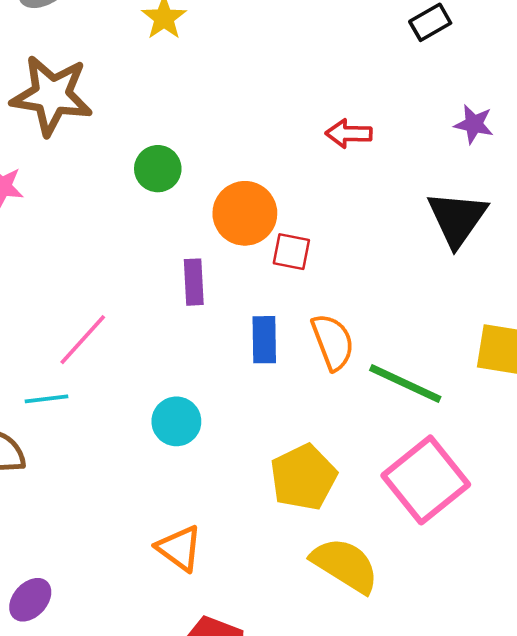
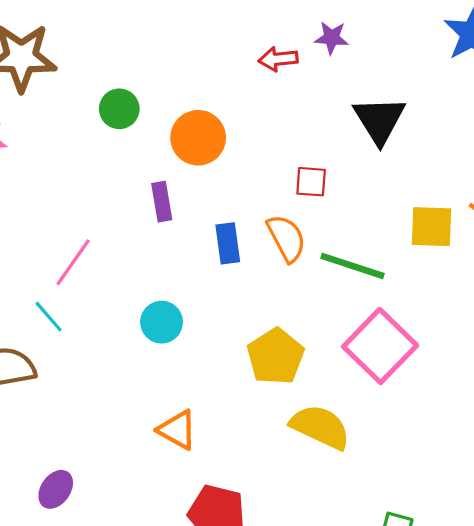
purple star: (474, 124) -> (332, 38), moved
red square: (291, 252) -> (311, 182), moved
cyan line: (46, 399) -> (49, 317), turned 63

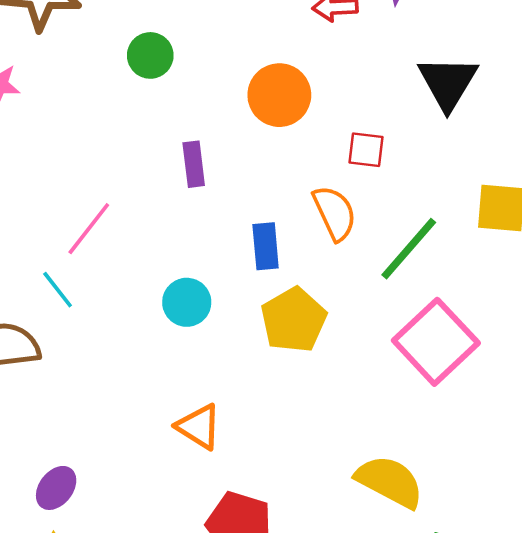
orange circle: (198, 138) -> (279, 95), moved
blue rectangle: (228, 243) -> (266, 246), moved
green line: (353, 266) -> (409, 249), turned -70
yellow pentagon: (276, 356) -> (294, 320), moved
yellow semicircle: (320, 427) -> (390, 482), moved

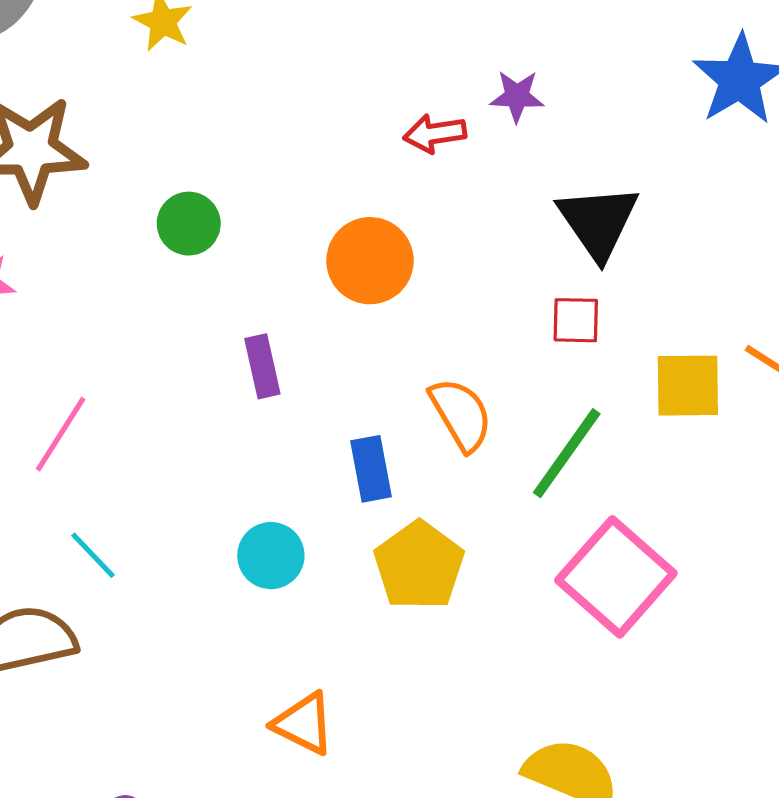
red square: (366, 150) -> (576, 320), moved
pink line: (89, 229) -> (61, 434), moved

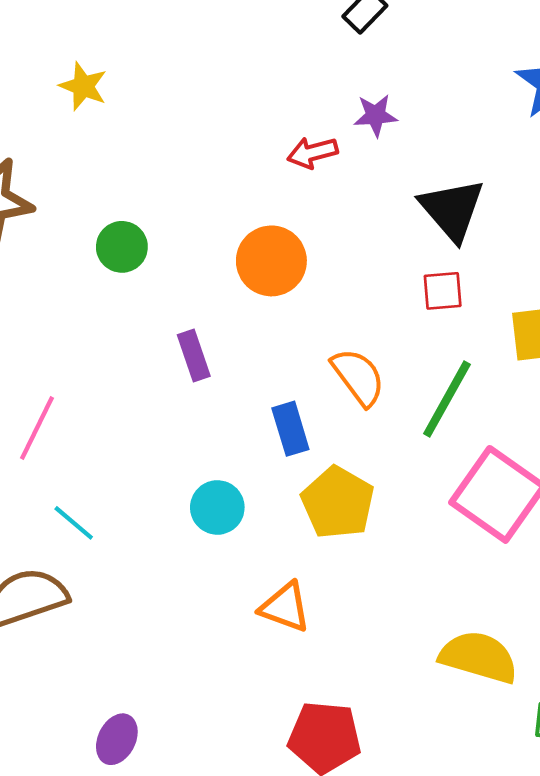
orange triangle: (304, 724) -> (285, 607), moved

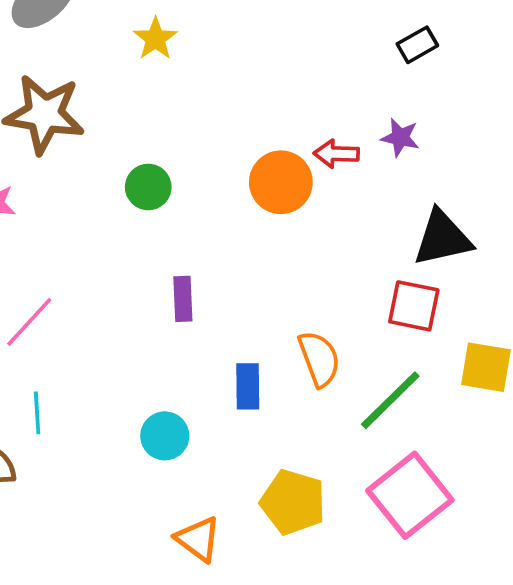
black triangle: (452, 210) -> (442, 238), turned 42
orange circle: (271, 261) -> (281, 182), moved
red square: (443, 291) -> (414, 306), size x1.4
yellow pentagon: (338, 503) -> (293, 502), moved, turned -30
cyan line: (74, 523) -> (37, 413), turned 30

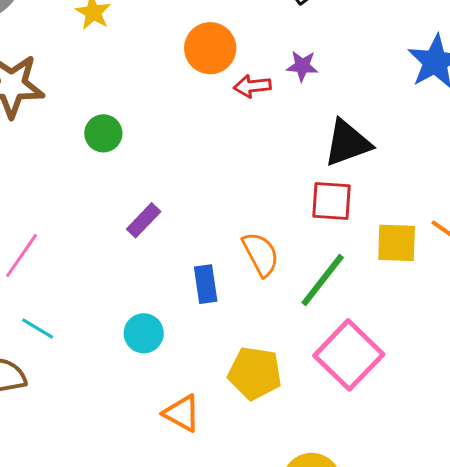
orange circle: (281, 182) -> (210, 48), moved
purple rectangle: (183, 299) -> (144, 220), turned 54
cyan line: (37, 413) -> (38, 328), turned -48

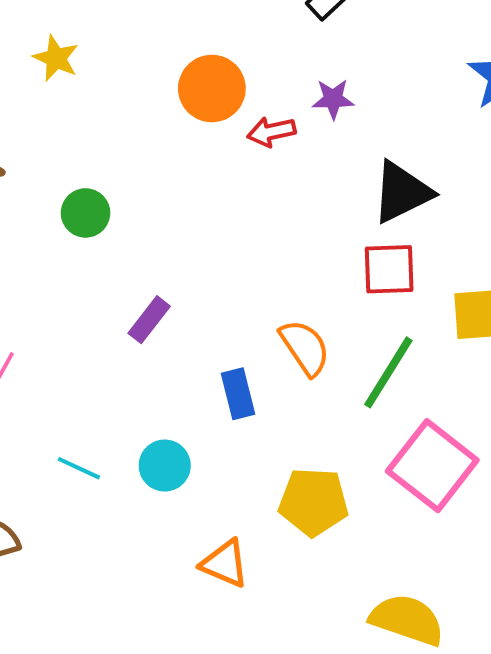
cyan line: (38, 328) -> (79, 468), moved

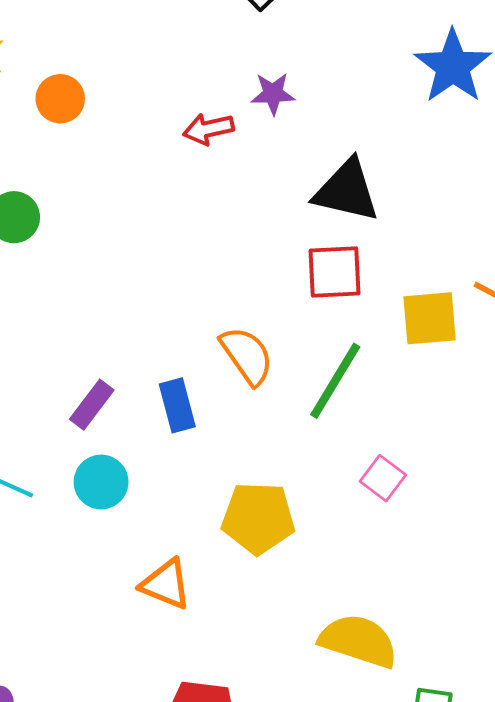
orange circle: (212, 89) -> (60, 99), moved, size x0.7
black triangle: (402, 192) -> (347, 191), turned 40
purple rectangle: (149, 320) -> (92, 405), moved
pink square: (432, 466) -> (383, 478), size x0.5

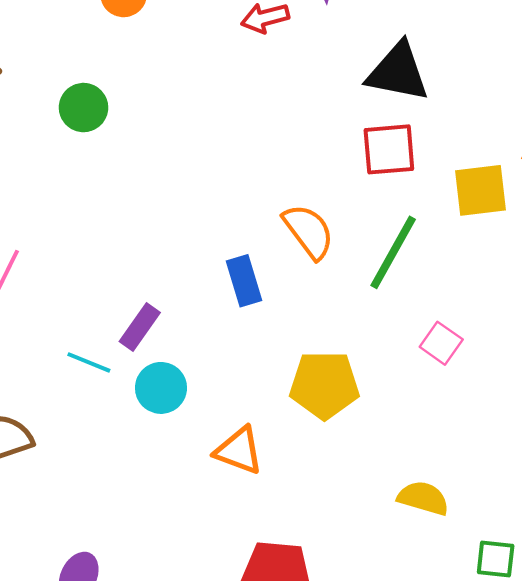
purple rectangle: (92, 405) -> (140, 327), moved
cyan circle: (101, 482) -> (161, 388), moved
yellow semicircle: (358, 641) -> (423, 498), size x0.7

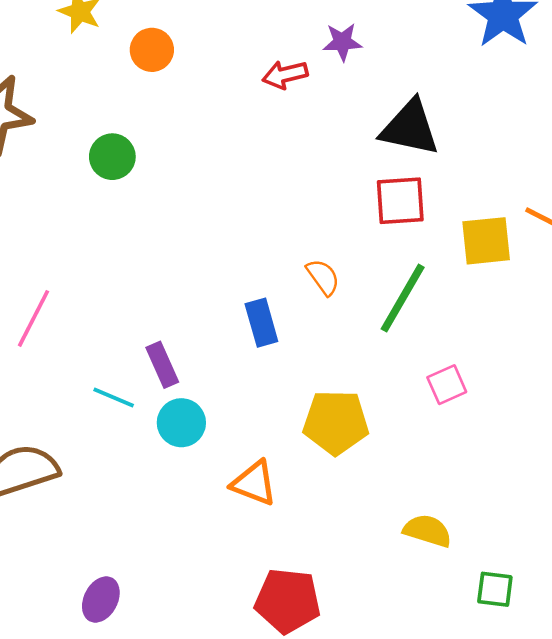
orange semicircle: (309, 231) -> (323, 277), size x0.7
purple rectangle: (140, 327) -> (162, 365), turned -60
pink square: (441, 343) -> (447, 385), turned 30

